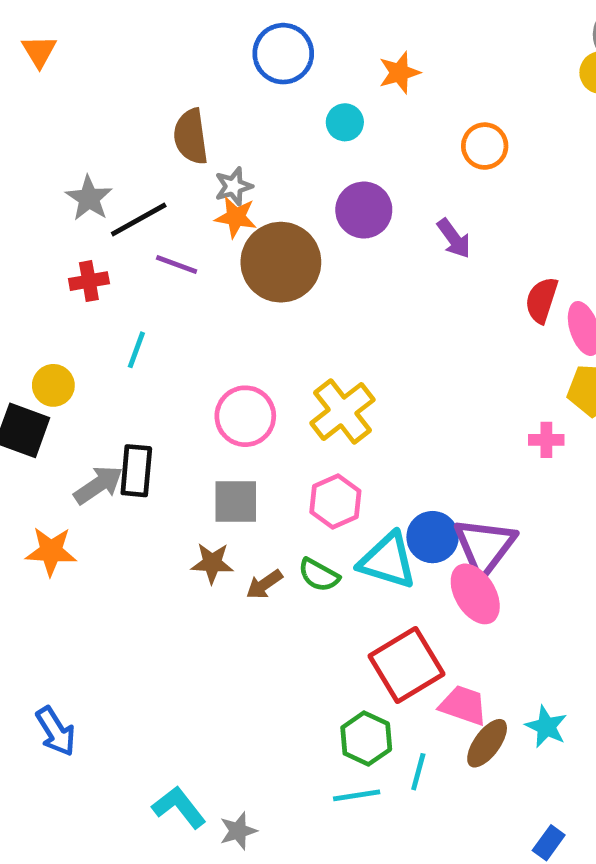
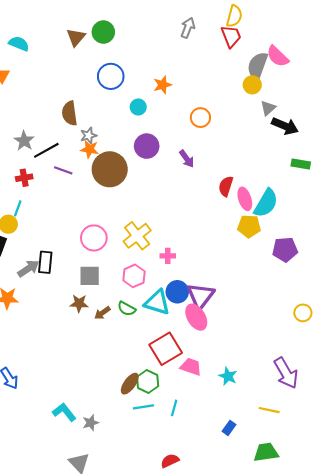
cyan line: (136, 350) -> (18, 208), moved
pink cross: (546, 440) -> (168, 256), moved
brown ellipse: (487, 743) -> (130, 384), moved
cyan line: (418, 772) -> (174, 408), moved

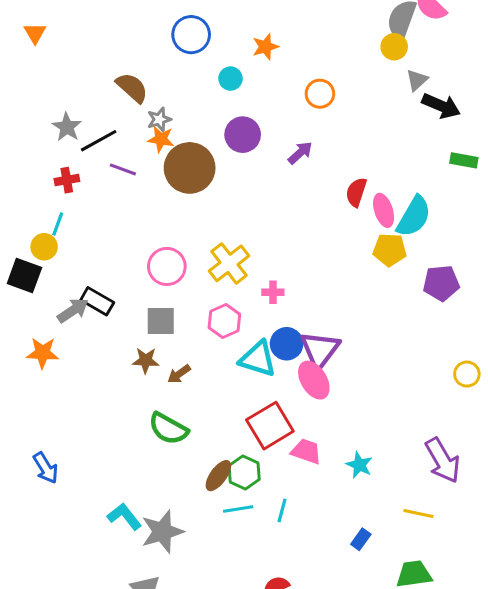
brown semicircle: (70, 113) -> (132, 88), turned 140
purple arrow: (187, 159) -> (300, 153), turned -96
black rectangle: (45, 262) -> (97, 301), turned -65
green semicircle: (127, 309) -> (168, 429), moved, size x1.5
gray star: (91, 423) -> (162, 532), size x1.8

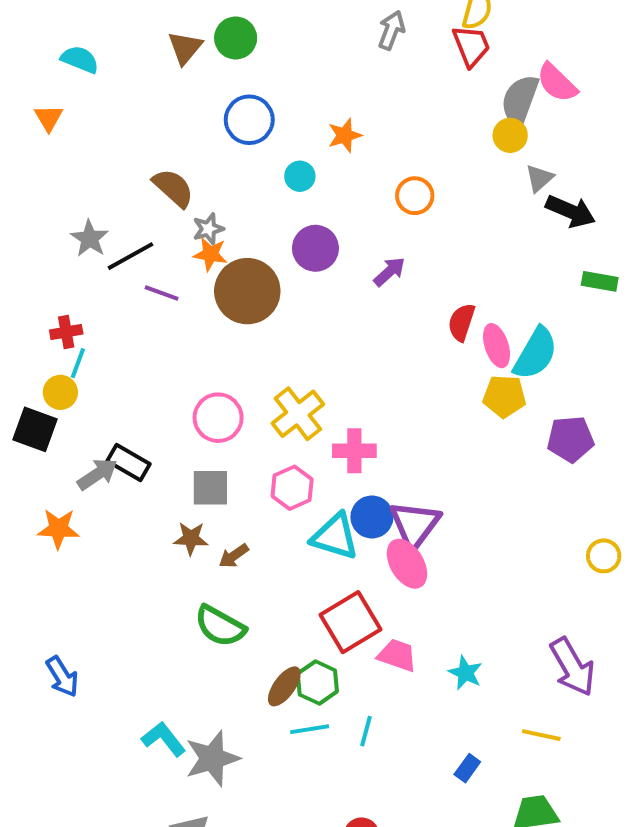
red cross: (67, 180) -> (66, 332), moved
pink cross: (273, 292) -> (354, 451), size x1.5

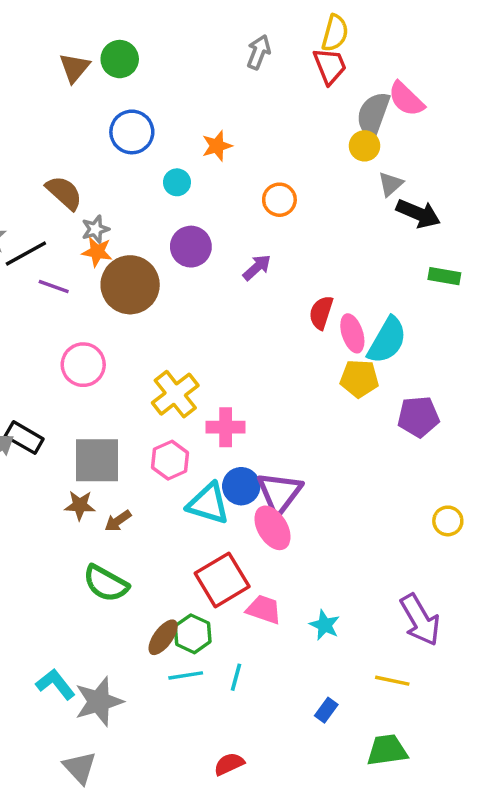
pink circle: (218, 418) -> (83, 365), moved
gray square: (210, 488) -> (97, 460), size x1.4

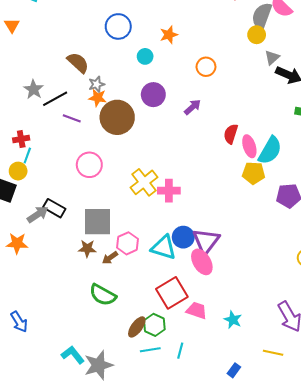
pink cross: (226, 427) -> (169, 191), moved
pink hexagon: (170, 460) -> (128, 243), moved

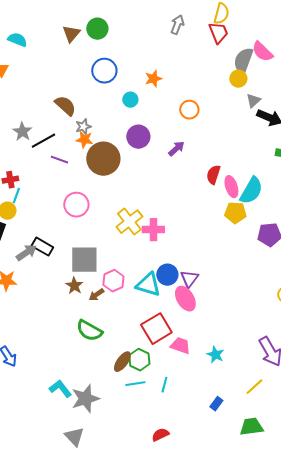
purple triangle: (206, 241) -> (189, 279), size x0.7
brown star: (87, 248) -> (74, 286), turned 30
yellow line: (273, 353) -> (254, 387), turned -54

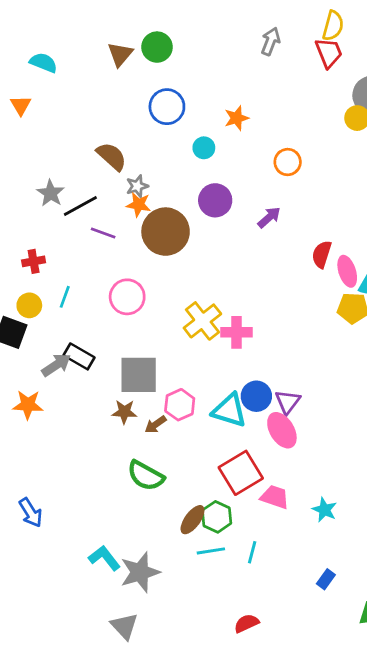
cyan line: (16, 196) -> (65, 297), moved
brown star: (74, 286) -> (124, 412), turned -30

